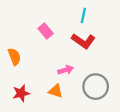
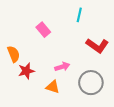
red L-shape: (83, 41) -> (97, 46), moved
red star: (21, 93) -> (26, 71), moved

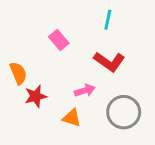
red L-shape: (97, 46) -> (109, 62), moved

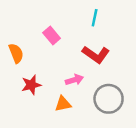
orange semicircle: (18, 73) -> (16, 53), moved
orange triangle: (72, 118) -> (63, 104), turned -30

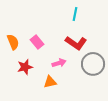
pink rectangle: (52, 35) -> (37, 42), moved
gray circle: (109, 99) -> (93, 64), moved

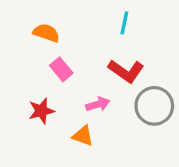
orange semicircle: (13, 42) -> (46, 33), moved, turned -49
orange triangle: (50, 82) -> (83, 136), turned 32

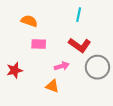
pink rectangle: (61, 69) -> (39, 44), turned -48
red star: (41, 111) -> (14, 70), moved

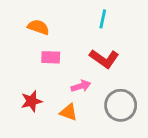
gray circle: (97, 67) -> (121, 105), moved
red star: (14, 70) -> (31, 101), moved

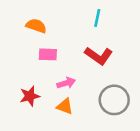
pink arrow: (81, 86) -> (66, 83), moved

